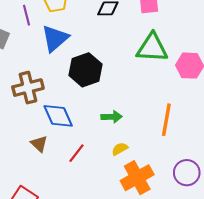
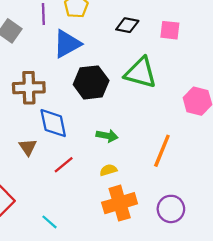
green triangle: (152, 48) -> (141, 73), moved

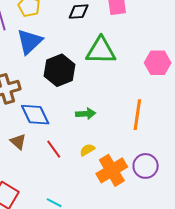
red line: (64, 165) -> (54, 149), turned -72
yellow semicircle: (108, 170) -> (87, 150), moved
purple circle: (171, 209) -> (146, 166), moved

